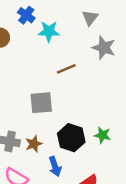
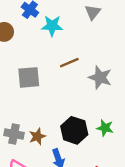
gray star: (104, 48) -> (100, 77), moved
gray square: (41, 103) -> (29, 77), moved

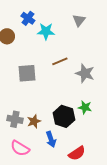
green star: (105, 128) -> (85, 107), moved

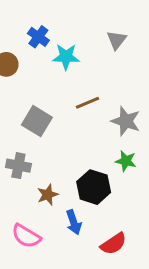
gray square: (27, 73) -> (37, 121), turned 36
green star: (85, 107) -> (126, 161), moved
gray cross: (15, 119) -> (18, 166), moved

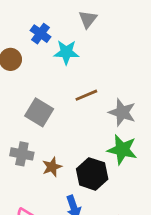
gray triangle: (117, 40) -> (88, 19), moved
green star: (126, 161) -> (122, 150), size x1.5
brown star: (48, 195) -> (52, 167), moved

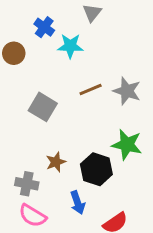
gray star: (122, 112) -> (127, 91), moved
gray cross: (22, 154) -> (27, 184), moved

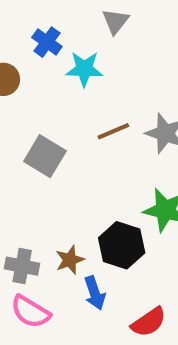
brown star: (56, 162) -> (70, 260), moved

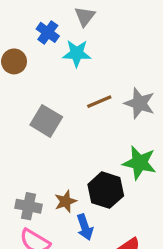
gray triangle: (115, 21) -> (85, 16), moved

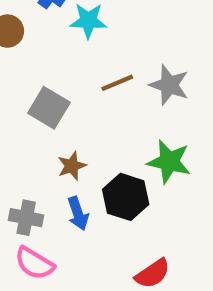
brown star: (65, 201) -> (72, 166), moved
blue arrow: (85, 227) -> (78, 213), moved

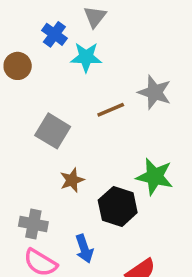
gray star: (169, 85) -> (155, 92), moved
blue arrow: (78, 213) -> (84, 249), moved

